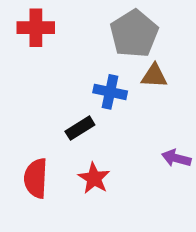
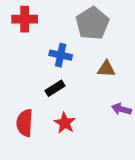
brown triangle: (154, 76) -> (106, 69), moved
blue cross: (110, 92) -> (61, 55), moved

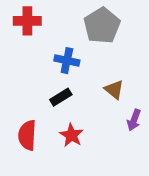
brown triangle: (106, 69) -> (114, 90), moved, turned 36
purple arrow: (121, 109) -> (134, 120), turned -84

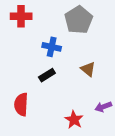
purple arrow: (134, 120) -> (103, 107), moved, turned 49
red star: (71, 135) -> (74, 120), moved

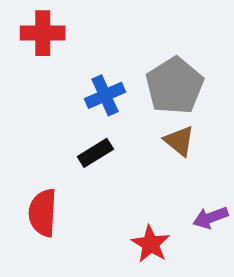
gray pentagon: (79, 20) -> (175, 86), moved
blue cross: (52, 47) -> (105, 95), turned -36

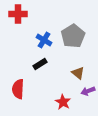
blue cross: (105, 95) -> (44, 40), turned -35
brown triangle: (179, 141) -> (78, 73), moved

